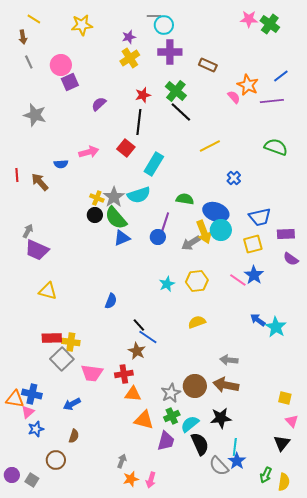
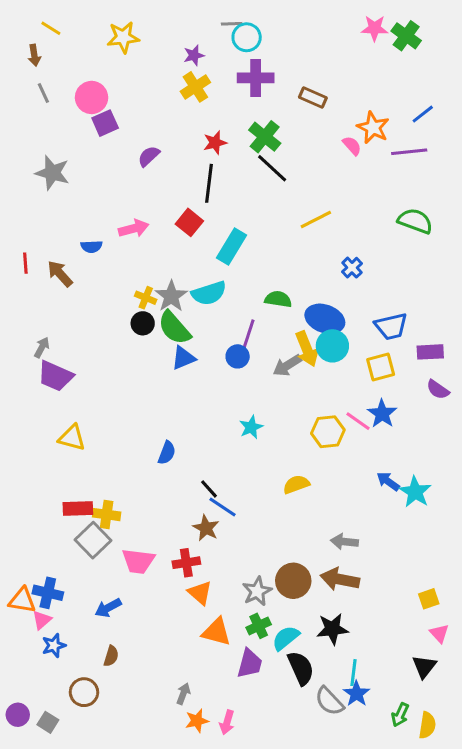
yellow hexagon: (197, 281) -> (328, 432), moved
orange triangle: (133, 394) -> (200, 593), turned 36
yellow square: (285, 398) -> (429, 599), turned -32

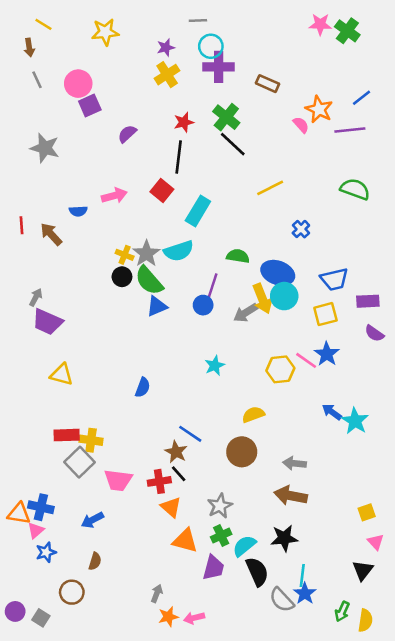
cyan circle: (247, 37) -> (211, 46), moved
black line: (209, 489) -> (179, 474), moved
brown circle: (293, 581) -> (242, 452), moved
pink arrow: (227, 722) -> (194, 618), turned 60

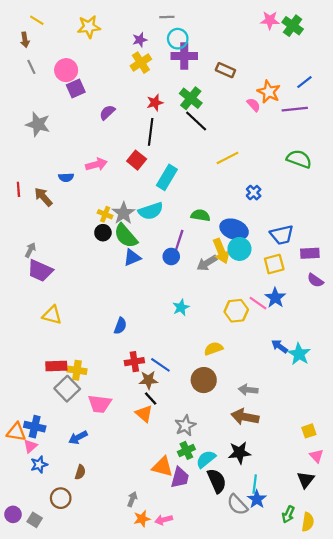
brown star: (176, 452) -> (148, 380), turned -30
red cross: (159, 481) -> (134, 362), moved
orange triangle: (171, 507) -> (144, 414), moved
orange triangle: (185, 541) -> (163, 467), moved

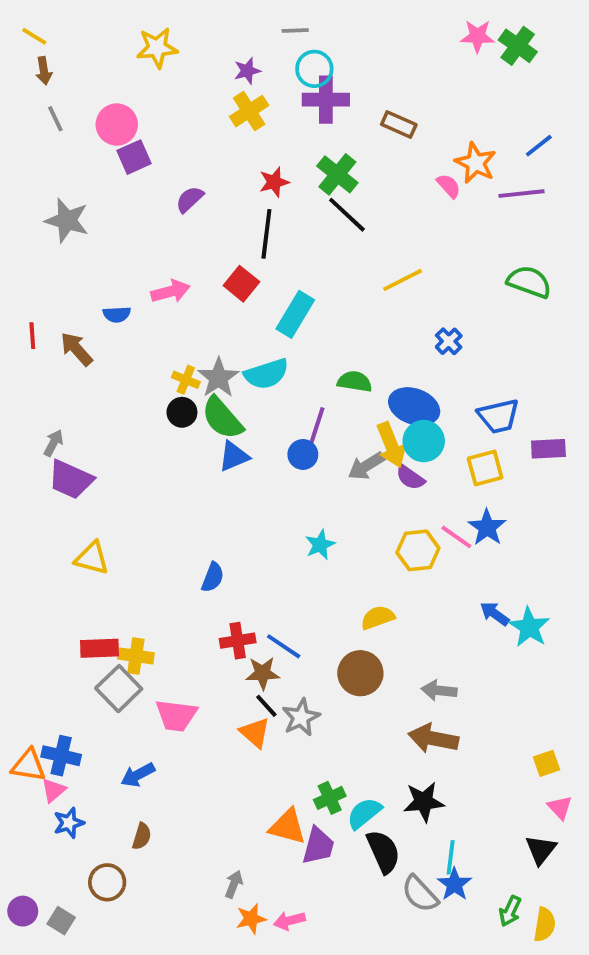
yellow line: (37, 20) -> (34, 36), moved
purple semicircle: (315, 280) -> (410, 478), moved
gray star: (185, 426) -> (301, 717), moved

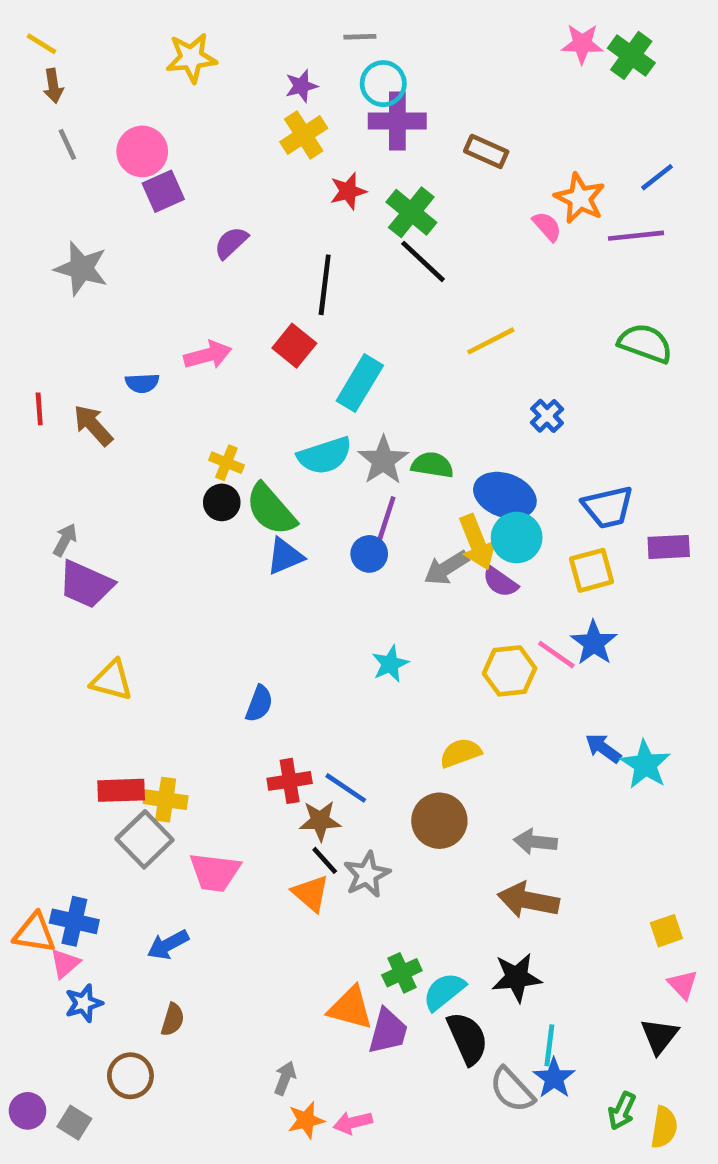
red star: (274, 182) -> (348, 191), moved
gray star: (218, 378) -> (383, 460), moved

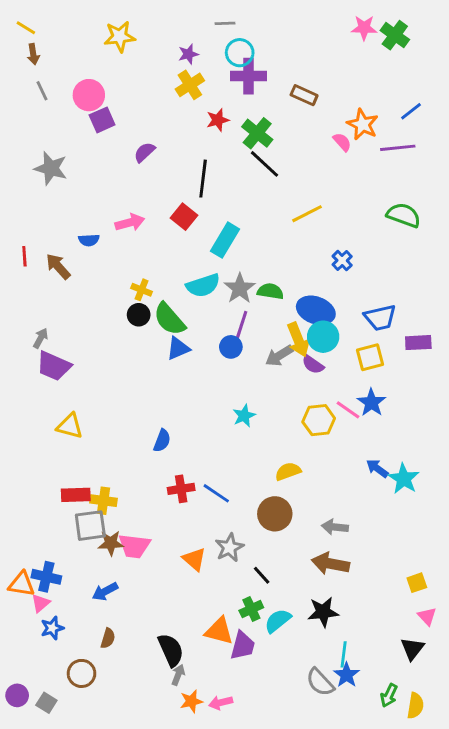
brown star: (320, 821) -> (111, 543), moved
gray square: (145, 839) -> (90, 526), turned 36
black line: (325, 860) -> (262, 575), moved
black semicircle: (467, 1038) -> (171, 650), moved

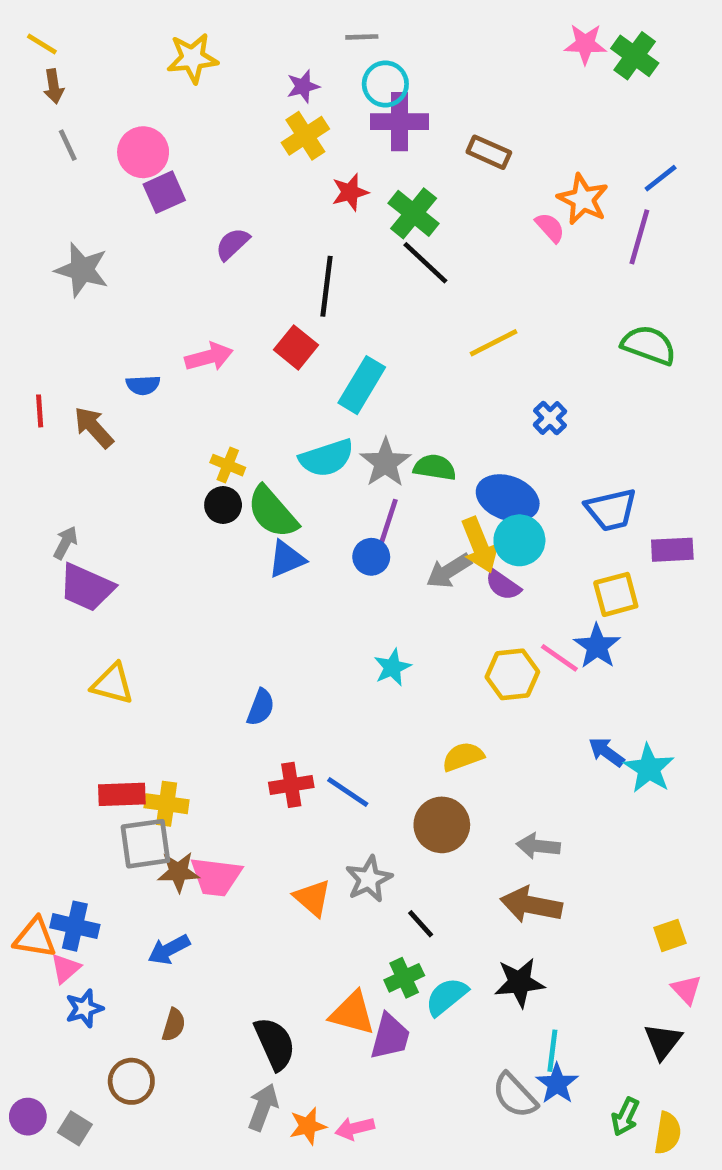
purple line: (398, 148) -> (639, 237), turned -68
yellow square: (370, 357) -> (616, 594), moved
gray arrow: (178, 675) -> (263, 1107), moved, size x1.4

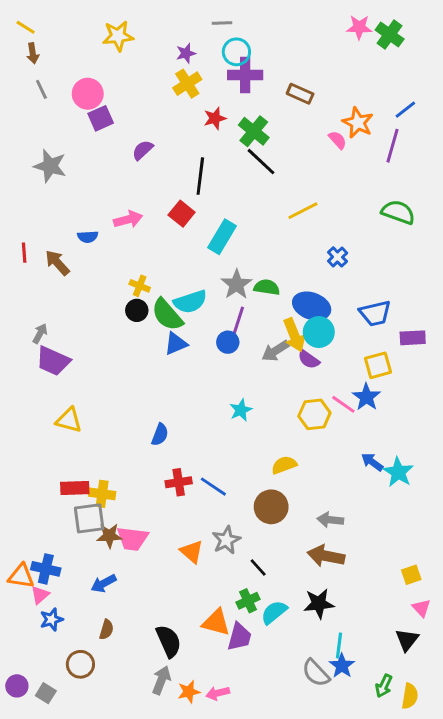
cyan semicircle: (327, 458) -> (190, 302), moved

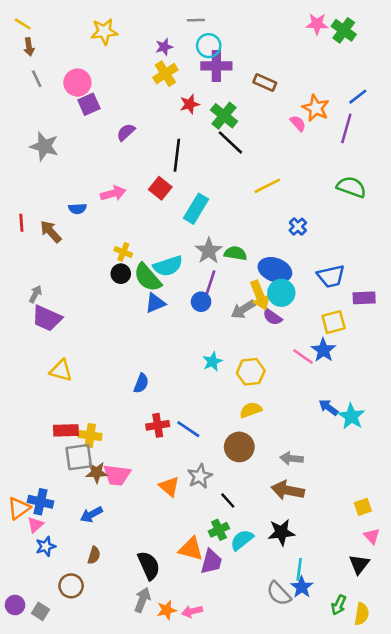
yellow hexagon: (314, 414) -> (251, 372), moved
orange triangle: (21, 576) -> (19, 508), turned -45

